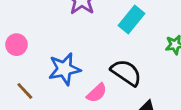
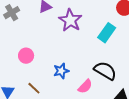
blue star: (64, 69) -> (61, 71), size x0.7

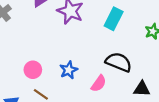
pink circle: (26, 56) -> (33, 70), moved

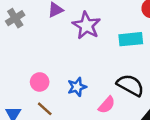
cyan rectangle: (114, 19) -> (131, 39), turned 50

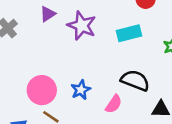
pink circle: (40, 82) -> (42, 90), size x1.5

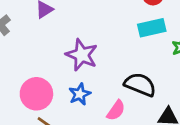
purple star: (82, 26) -> (82, 55), moved
cyan rectangle: (129, 33) -> (152, 28), moved

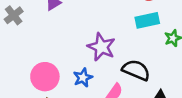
purple star: (82, 55) -> (101, 47), moved

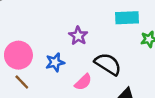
purple star: (101, 47) -> (78, 36), size x0.7

